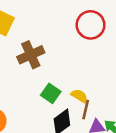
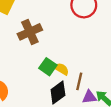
yellow semicircle: (79, 96) -> (61, 69), moved

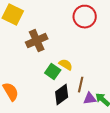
yellow semicircle: (61, 69) -> (66, 65), moved

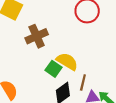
yellow semicircle: (66, 65) -> (67, 61), size x1.5

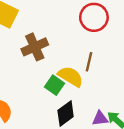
brown line: (83, 83) -> (89, 62), moved

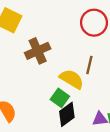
green square: (54, 85) -> (60, 98), moved

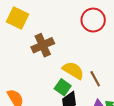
brown line: (89, 65) -> (95, 79), moved, turned -42

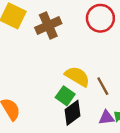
brown cross: (43, 45) -> (48, 26), moved

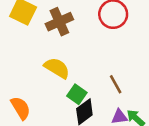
yellow semicircle: (77, 76) -> (57, 68), moved

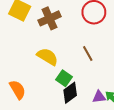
brown line: (116, 84) -> (88, 53), moved

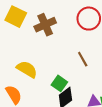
yellow semicircle: (47, 57) -> (27, 69), moved

